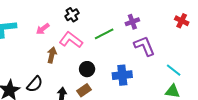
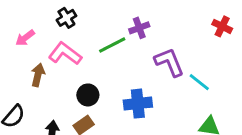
purple cross: (132, 22) -> (139, 28), moved
cyan line: (174, 70) -> (199, 82), moved

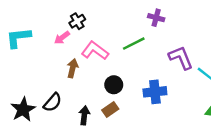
black cross: (66, 18) -> (77, 21), moved
purple cross: (139, 28) -> (156, 18), moved, turned 35

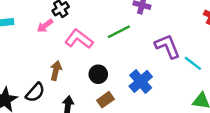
brown arrow: (73, 68) -> (56, 71), moved
blue cross: (155, 92) -> (141, 81), turned -35
brown rectangle: (110, 109) -> (106, 100), moved

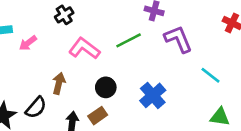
pink arrow: (45, 26) -> (28, 43), moved
purple L-shape: (167, 46) -> (178, 39), moved
brown rectangle: (106, 100) -> (98, 116), moved

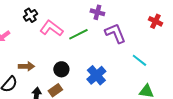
pink L-shape: (84, 48) -> (51, 28), moved
brown arrow: (59, 83) -> (26, 66), turned 77

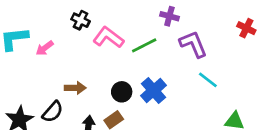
black cross: (30, 15) -> (81, 20), turned -32
cyan line: (139, 60) -> (208, 80), moved
blue cross: (96, 75) -> (153, 91), moved

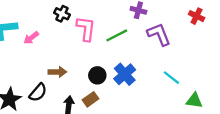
red cross: (246, 28) -> (197, 16), moved
pink L-shape: (108, 37) -> (86, 29), turned 60
cyan line: (208, 80) -> (171, 78), moved

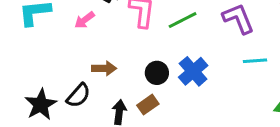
pink arrow: (31, 38) -> (84, 20), moved
cyan line: (171, 78) -> (255, 61), moved, turned -42

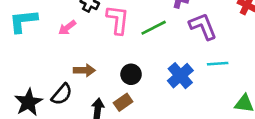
blue cross: (193, 71) -> (180, 76), moved

